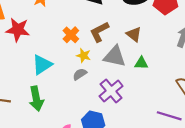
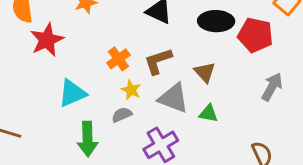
red star: (18, 30) -> (47, 40), turned 30
green arrow: (36, 99) -> (88, 139), moved

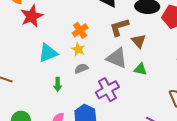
brown L-shape: (158, 61) -> (119, 27), moved
yellow star: (131, 90) -> (78, 49), moved
green arrow: (88, 139) -> (58, 84), size x0.6

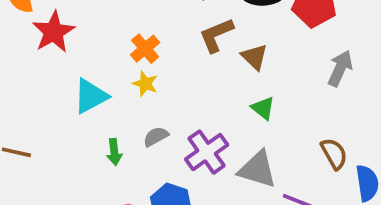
gray triangle: (117, 58) -> (257, 169), moved
gray semicircle: (81, 68) -> (156, 137), moved
green triangle: (140, 69) -> (263, 108), turned 32

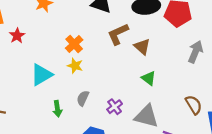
red star: (54, 32) -> (17, 36), size x0.6
gray semicircle: (156, 137) -> (83, 98), turned -35
purple cross: (207, 152) -> (115, 107), size x0.6

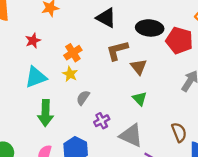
red star: (17, 36) -> (33, 41), moved
gray semicircle: (83, 98) -> (83, 98), moved
green arrow: (57, 109) -> (46, 113), size x1.6

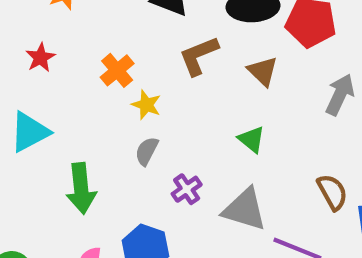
brown triangle: (139, 67) -> (263, 71), moved
yellow star: (70, 74) -> (146, 105), moved
cyan triangle: (36, 77) -> (30, 132), moved

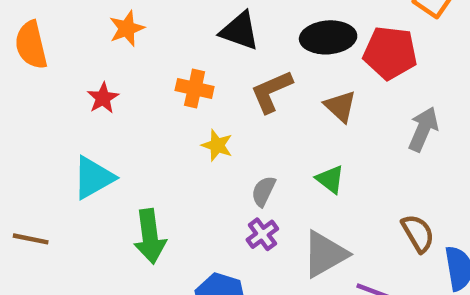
orange cross: (117, 70) -> (195, 89), moved, turned -36
gray semicircle: (147, 151) -> (264, 191), moved
gray triangle: (245, 209) -> (325, 254), turned -45

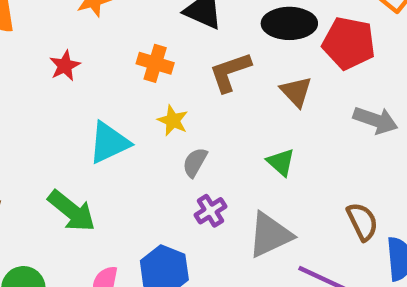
gray arrow: (423, 129) -> (375, 120), turned 81
cyan triangle: (93, 178) -> (109, 143), moved
gray semicircle: (264, 191) -> (195, 162), moved
green arrow: (150, 236) -> (72, 211), moved, turned -48

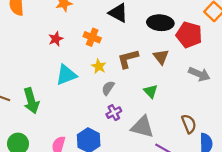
red star: (65, 66) -> (56, 39), moved
brown L-shape: (230, 72) -> (128, 59), moved
green arrow: (72, 211) -> (31, 101), moved, turned 30
gray triangle: (270, 235) -> (142, 127), turned 35

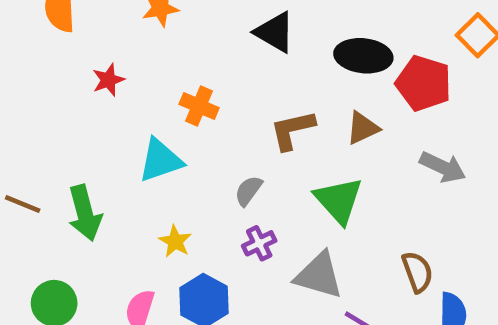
orange cross: (92, 37) -> (199, 106), moved
red star: (56, 39) -> (108, 80), moved
brown triangle: (161, 57) -> (363, 128), turned 42
yellow star: (99, 66) -> (175, 241), moved
green triangle: (151, 91) -> (339, 200), size x1.6

